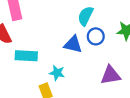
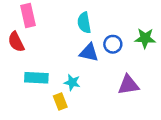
cyan semicircle: (85, 16) -> (84, 23), moved, turned -36
cyan rectangle: (26, 56) -> (36, 78), moved

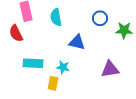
cyan semicircle: (84, 23) -> (56, 17), moved
blue circle: (113, 44) -> (100, 18), moved
yellow rectangle: (60, 102) -> (53, 83), turned 32

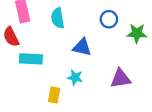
cyan rectangle: (33, 63) -> (31, 59), moved
cyan star: (63, 67) -> (75, 77), moved

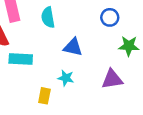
blue circle: (109, 19) -> (110, 17), moved
green star: (137, 33) -> (129, 46), moved

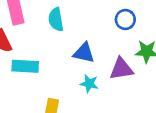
cyan star: (66, 78) -> (89, 84), moved
purple triangle: (112, 79) -> (121, 69), moved

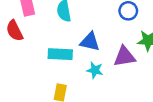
cyan rectangle: (25, 66) -> (60, 54), moved

